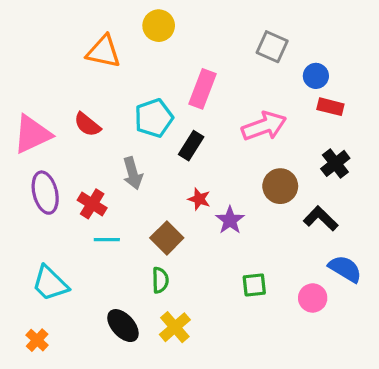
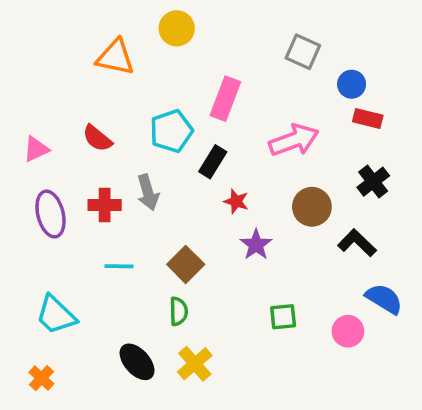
pink triangle: (32, 134) -> (36, 149), size x0.6
red star: (199, 199) -> (236, 201), moved
red cross: (92, 204) -> (105, 205), moved, turned -32

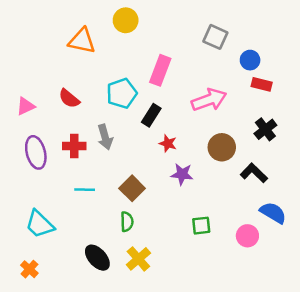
purple star: (256, 245) -> (182, 174), turned -30

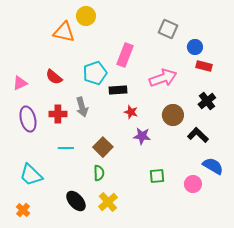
yellow circle: (126, 20) -> (86, 16), moved
black rectangle: (151, 115) -> (118, 90), turned 54

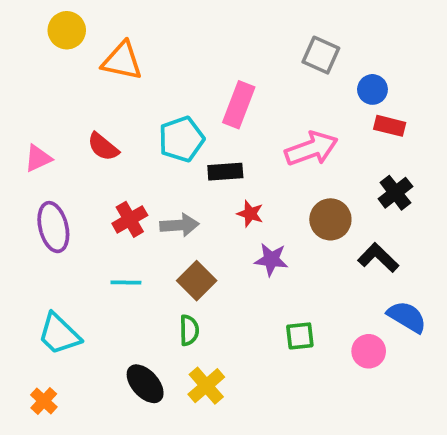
yellow circle: (86, 16) -> (67, 30), moved
gray arrow: (82, 107) -> (179, 225), moved, turned -78
red cross: (58, 114) -> (130, 219), moved, turned -30

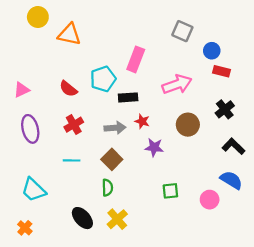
red semicircle: (103, 147) -> (68, 89), moved
gray arrow: (179, 225) -> (115, 128), moved
black L-shape: (378, 258) -> (233, 146), moved

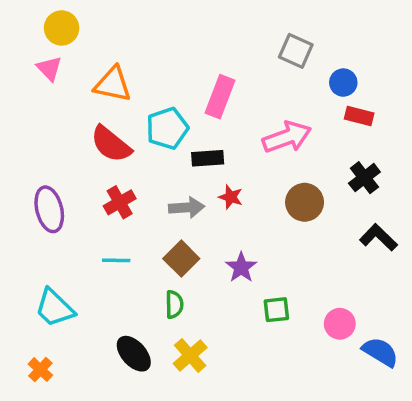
orange triangle: (69, 34) -> (113, 84), moved
red semicircle: (68, 89) -> (111, 144), size x1.4
pink triangle: (22, 90) -> (49, 68), moved, turned -49
purple star: (154, 147) -> (241, 267), moved, turned 30
blue semicircle: (231, 180) -> (380, 352), moved

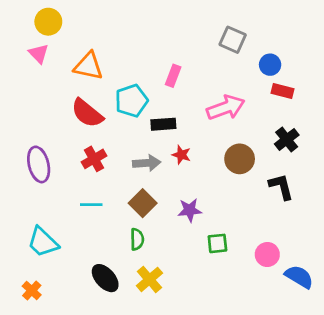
pink rectangle: (220, 97) -> (173, 76), size x0.7
black L-shape: (379, 237) -> (281, 187), moved, turned 32
purple star: (241, 267) -> (190, 210), turned 30

